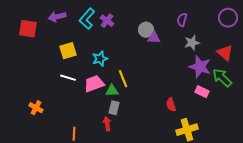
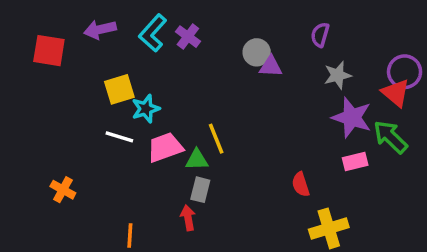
purple circle: (228, 18) -> (405, 72), moved
cyan star: (100, 59) -> (146, 109), moved
pink rectangle: (202, 92) -> (355, 162), turned -40

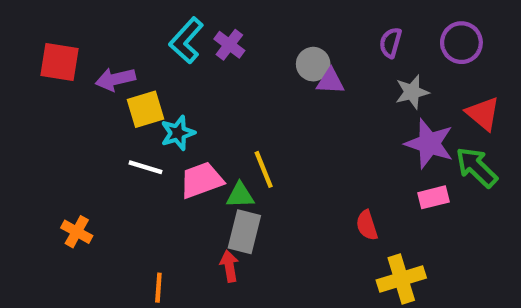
purple arrow: (100, 29) -> (115, 79), moved
purple circle: (405, 72) -> (461, 43), moved
gray rectangle: (200, 190) -> (244, 232), size x1.4

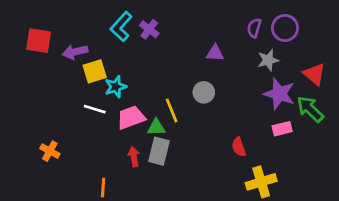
purple circle: (461, 43) -> (285, 28), moved
gray circle: (313, 64) -> (204, 92), moved
red arrow: (229, 266) -> (134, 157), moved

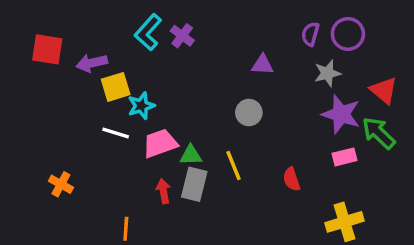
yellow line: (172, 111) -> (233, 165), moved
yellow cross: (261, 182) -> (345, 222), moved

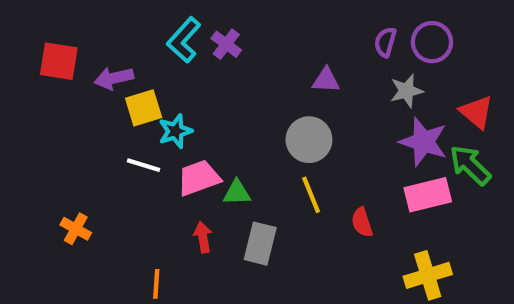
gray circle: (249, 113) -> (309, 140), size x1.4
pink rectangle: (345, 157) -> (428, 195), size x1.5
yellow line: (233, 165) -> (311, 195), moved
gray rectangle: (194, 184) -> (260, 244), moved

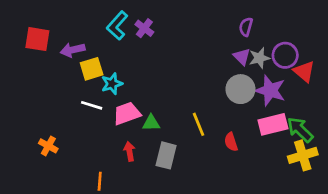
purple circle: (432, 42) -> (285, 55), moved
purple triangle: (326, 80) -> (242, 57), moved, turned 42
gray circle: (309, 140) -> (240, 89), moved
green arrow: (470, 165) -> (300, 130), moved
yellow cross: (428, 275) -> (303, 155), moved

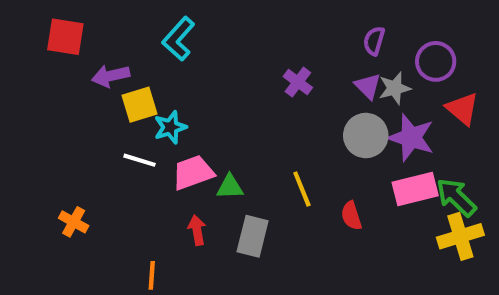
purple cross: (144, 28) -> (298, 82), moved
red square: (37, 39) -> (65, 37), moved
purple circle: (285, 55) -> (436, 61), moved

